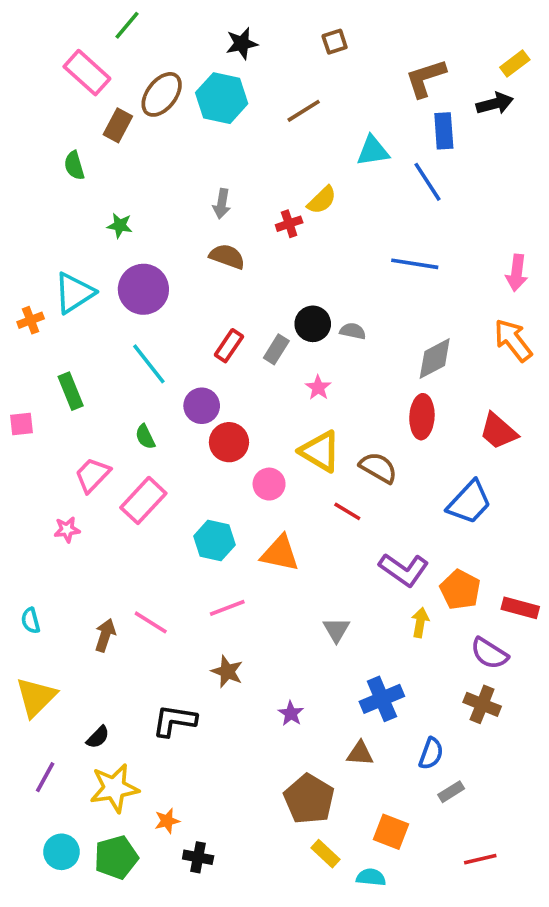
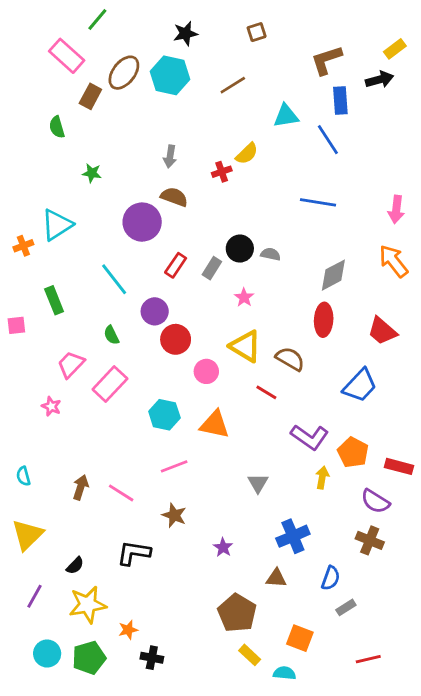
purple circle: (143, 289) -> (142, 222), moved
pink star: (67, 530) -> (51, 406), turned 30
pink line: (151, 622) -> (121, 493), moved

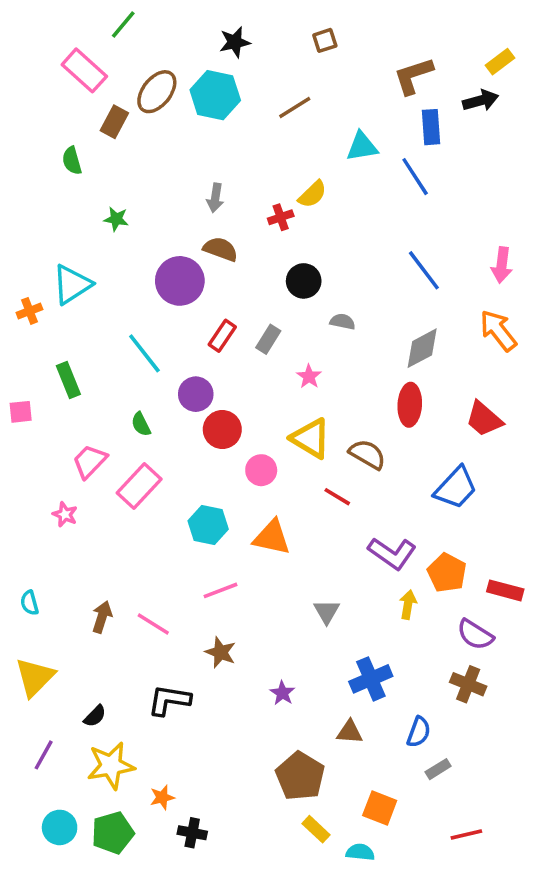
blue line: (318, 202) -> (424, 270), moved, turned 44
black circle: (240, 249) -> (304, 281), moved

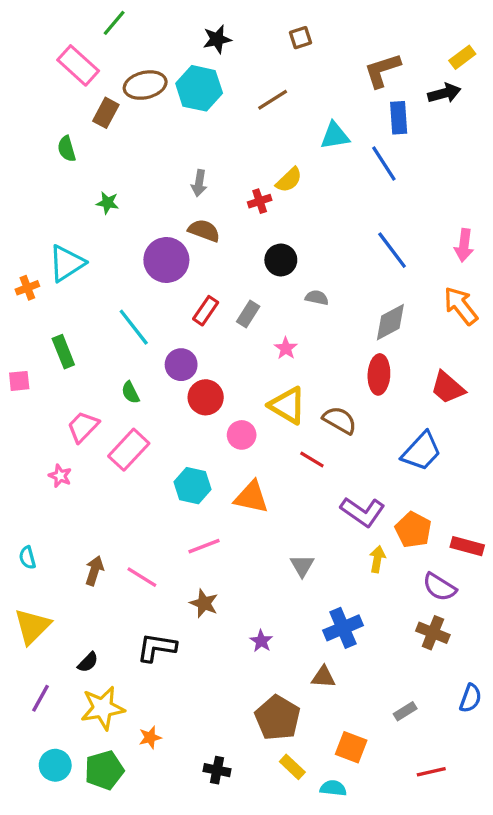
brown ellipse: (157, 92) -> (145, 85), turned 39
blue semicircle: (419, 732) -> (471, 698), moved
black cross: (192, 833) -> (217, 770), moved

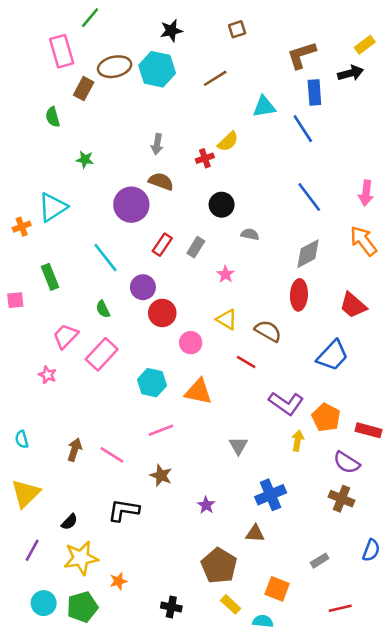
pink rectangle: (78, 65) -> (62, 51), turned 32
yellow triangle: (287, 406) -> (227, 319), size x0.7

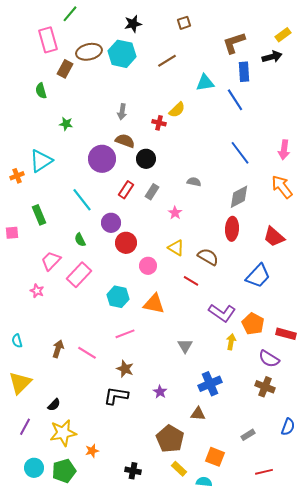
red cross: (205, 158) -> (159, 123), turned 32
black circle: (222, 205) -> (146, 159), moved
black L-shape: (124, 510) -> (116, 396), moved

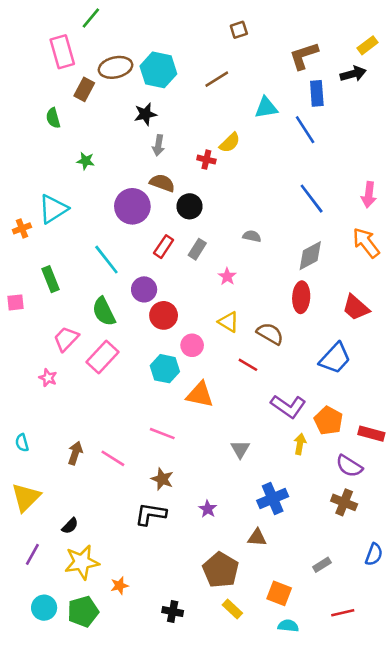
black star: (133, 24) -> (145, 114), moved
green semicircle: (80, 240) -> (104, 312), size x1.6
cyan hexagon: (118, 297) -> (165, 369), moved
pink line: (125, 334) -> (162, 434), turned 42
cyan semicircle: (204, 482) -> (288, 626), moved

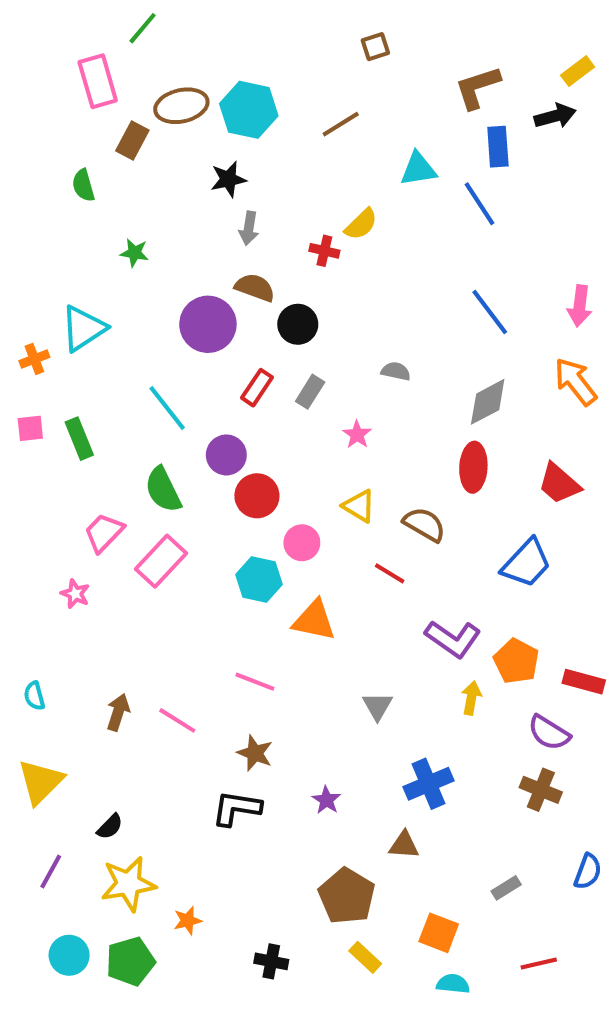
pink square: (15, 302) -> (30, 428), moved

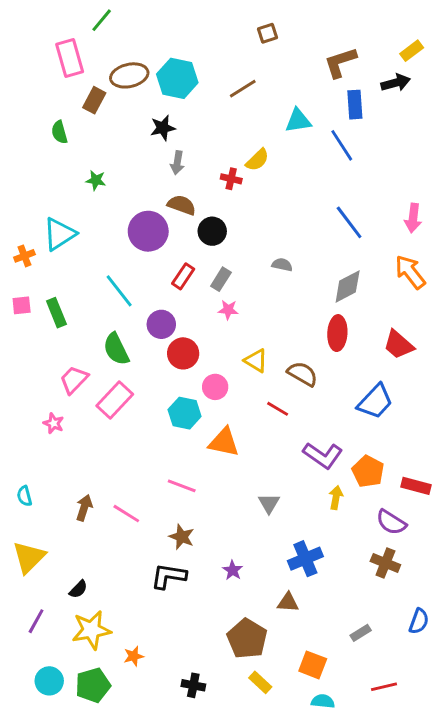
pink star: (357, 435) -> (228, 310), moved, turned -30

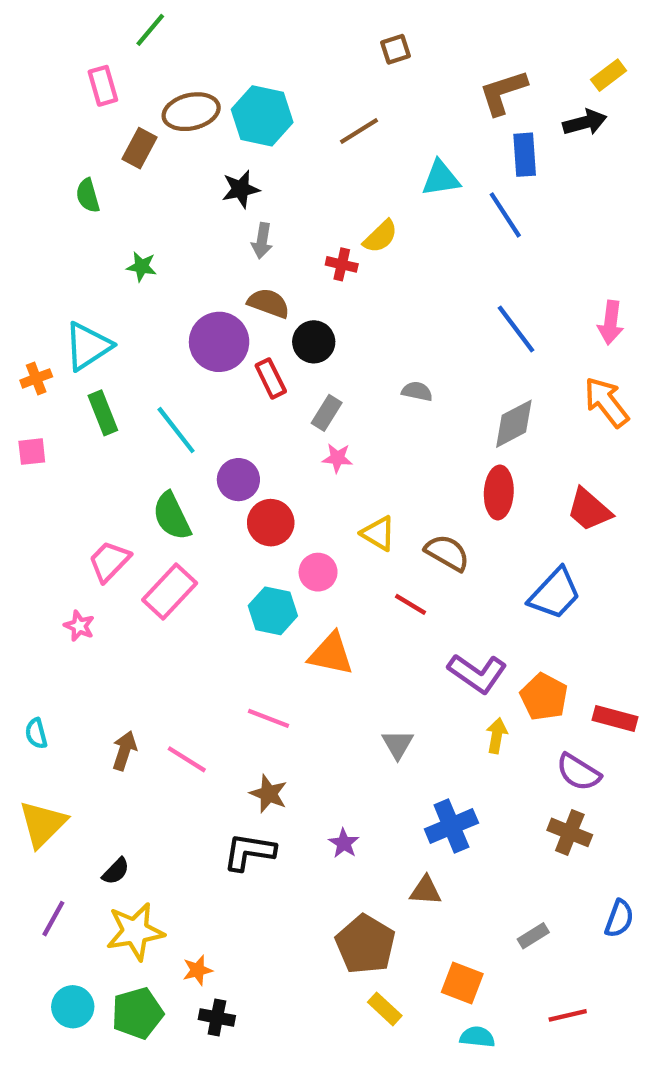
pink rectangle: (70, 58) -> (103, 86), size x0.7
red rectangle: (183, 276) -> (271, 378), moved, turned -60
green rectangle: (56, 313) -> (103, 413), moved
black cross: (193, 685) -> (217, 1018), moved

